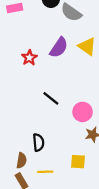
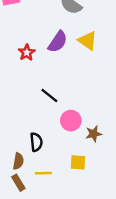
pink circle: (83, 112) -> (71, 121), moved

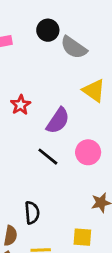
purple semicircle: (58, 42) -> (58, 121), moved
pink circle: (71, 121) -> (88, 152), moved

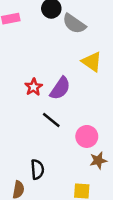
red star: (21, 105) -> (34, 87), moved
pink circle: (88, 152) -> (87, 136), moved

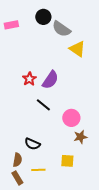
yellow triangle: (92, 62) -> (77, 49), moved
black semicircle: (37, 169) -> (32, 144), turned 119

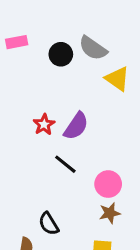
black circle: (43, 17) -> (61, 54), moved
brown star: (80, 137) -> (110, 213), moved
black semicircle: (32, 144) -> (49, 224), turned 35

